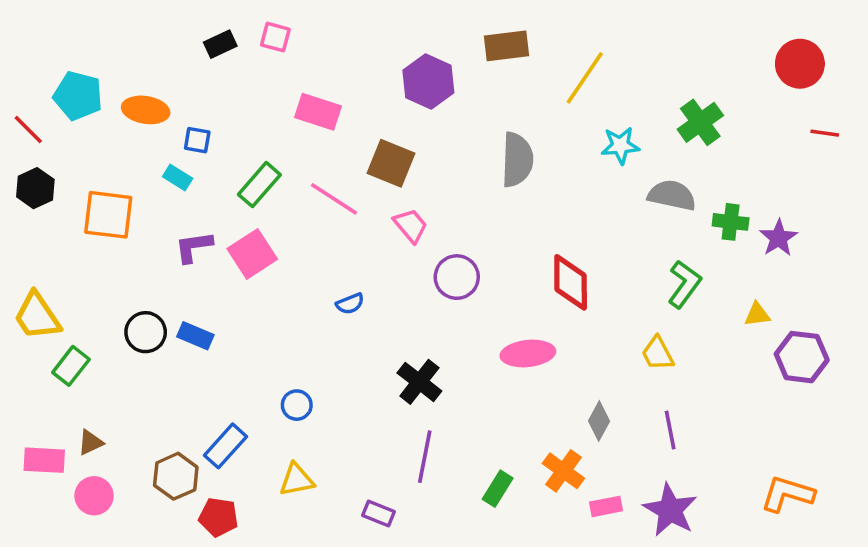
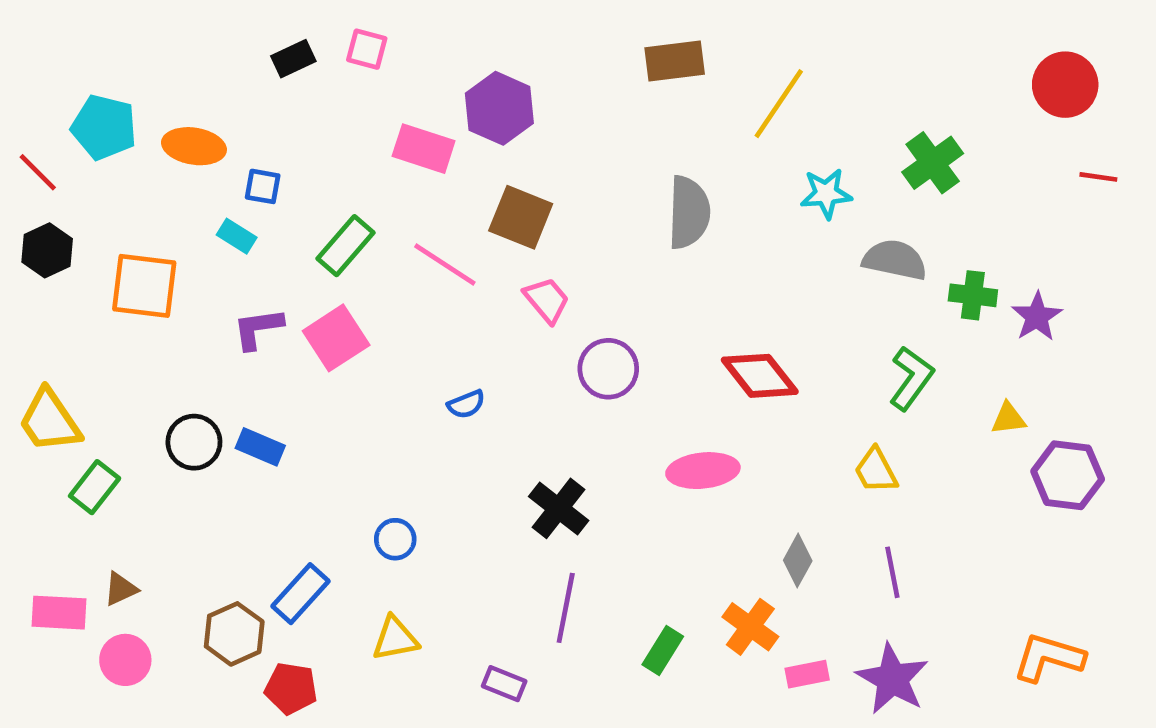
purple hexagon: (428, 81) -> (499, 108), moved
red diamond: (571, 282) -> (760, 376), turned -38

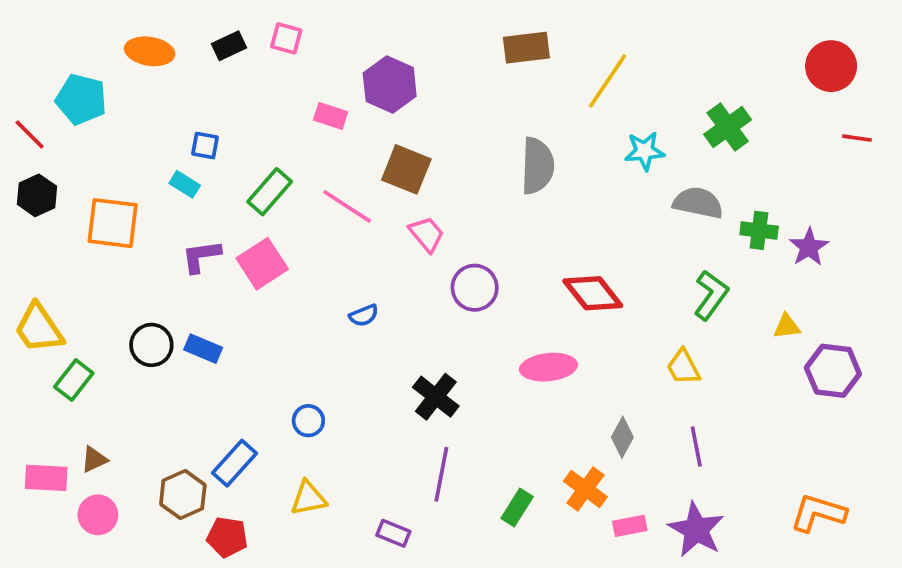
orange ellipse: (194, 146) -> (150, 51), moved
pink rectangle: (424, 149) -> (331, 116), size x0.7

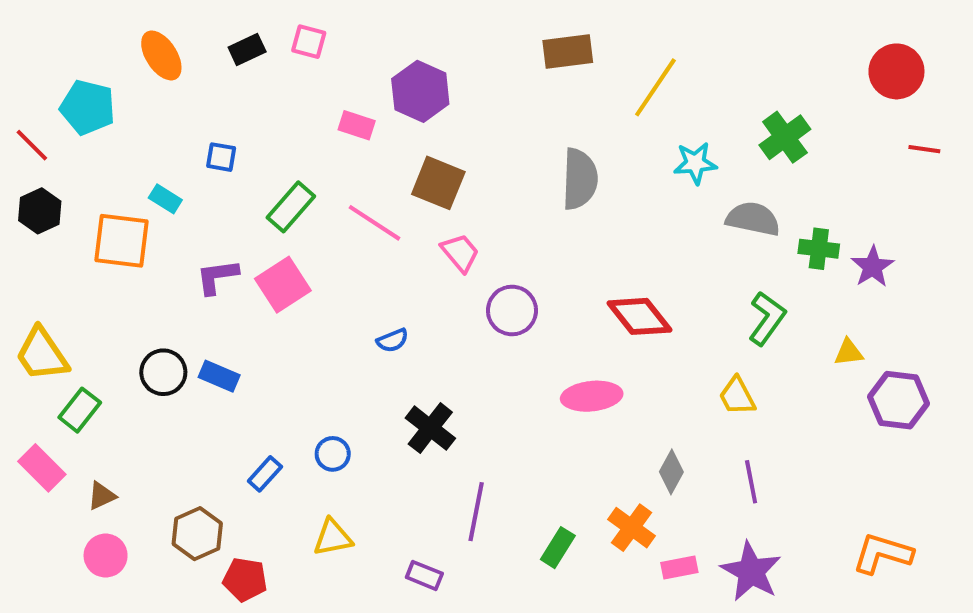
orange ellipse: (150, 51) -> (161, 55), turned 48
cyan rectangle: (185, 184) -> (165, 199), moved
black cross: (436, 397) -> (430, 428), moved
blue rectangle: (235, 463) -> (265, 474), moved, size x0.7
pink rectangle: (46, 478) -> (42, 468), moved, turned 42

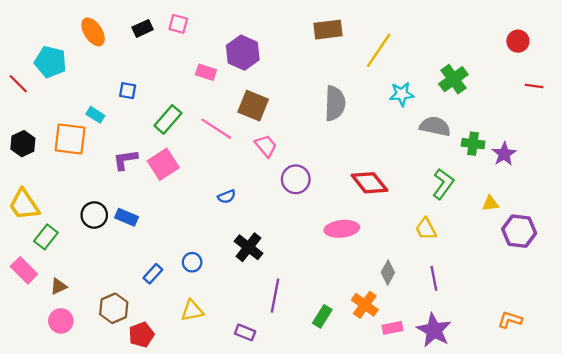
red circle: (896, 71) -> (518, 41), size x0.7
black hexagon: (40, 211) -> (23, 144), moved
orange L-shape: (883, 554) -> (510, 320), size x0.7
red pentagon: (245, 579) -> (141, 335), turned -30

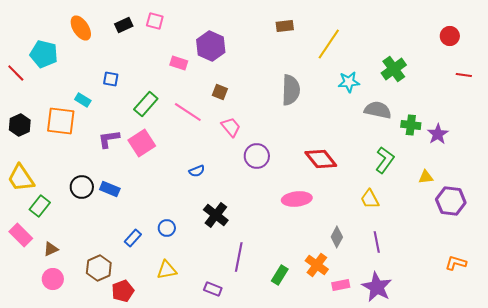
brown rectangle: (328, 30) -> (285, 26), size x0.7
brown square: (253, 106) -> (220, 92), size x0.6
orange L-shape: (510, 320) -> (456, 263), moved

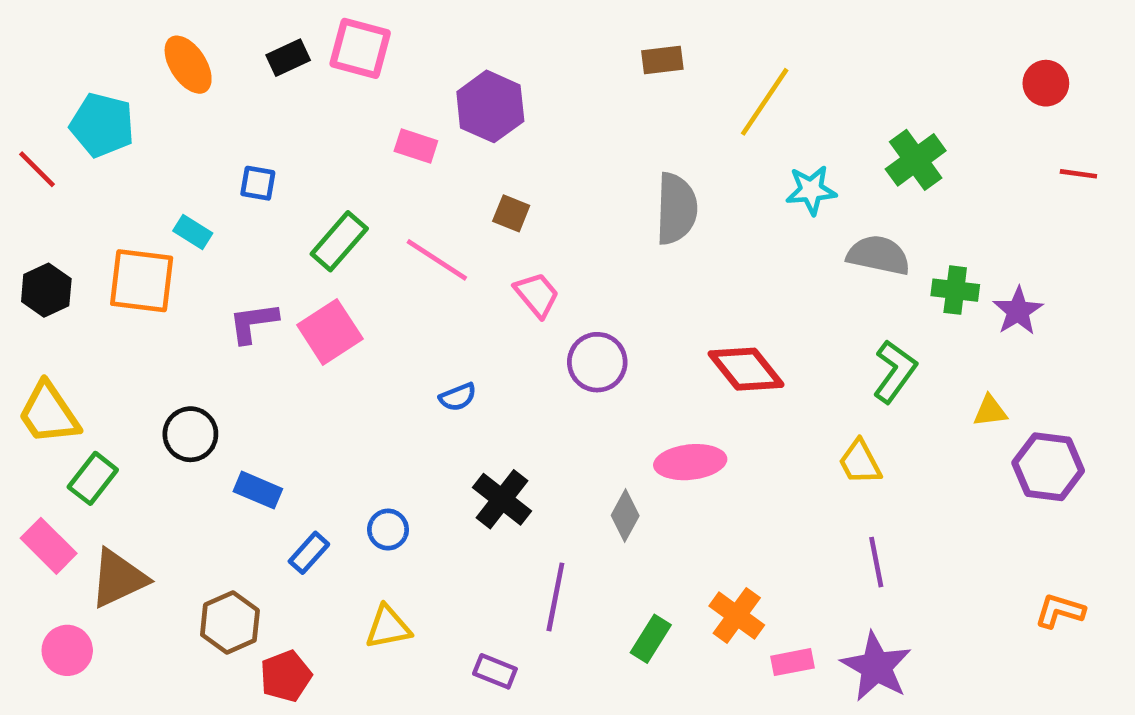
pink square: (155, 21) -> (360, 48), size x1.5
blue rectangle: (110, 189) -> (258, 490), moved
gray diamond: (337, 237) -> (625, 516), moved
brown triangle: (51, 249) -> (118, 578), size x1.8
pink circle: (53, 279) -> (67, 650), moved

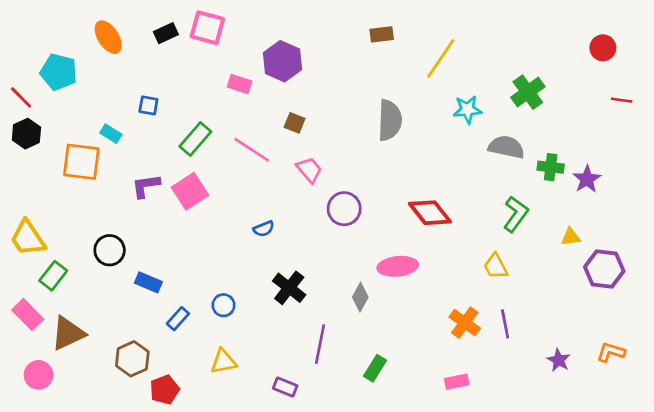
black hexagon: (46, 290) -> (26, 134), moved
orange cross: (737, 616) -> (465, 323), moved
purple star: (876, 667) -> (559, 360), moved, size x0.6

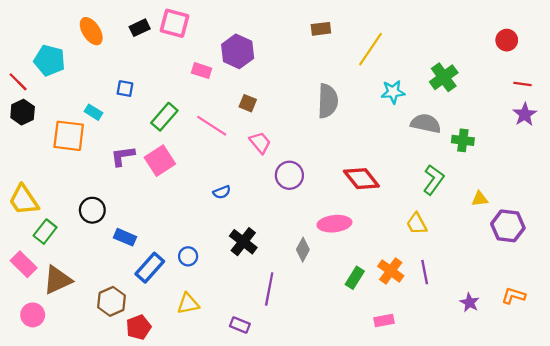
purple star: (587, 179) -> (525, 114), moved
blue rectangle: (178, 319) -> (150, 268), size x1.5
green rectangle: (375, 368) -> (355, 278), moved

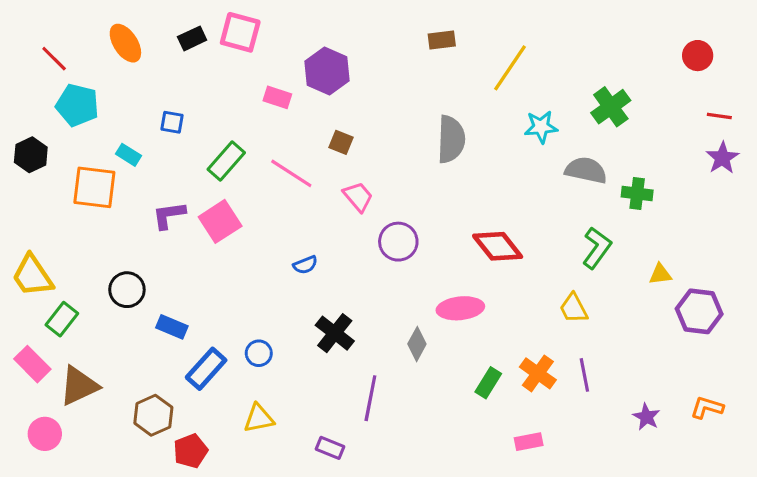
cyan pentagon: (50, 60) -> (77, 105), moved
red line: (18, 82) -> (54, 59), moved

